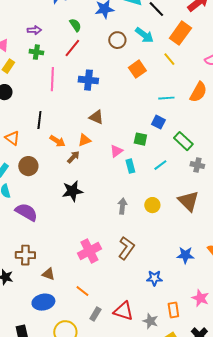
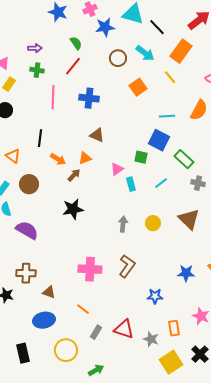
blue square: (158, 122) -> (159, 140), size x1.5
pink cross: (89, 251) -> (90, 269), turned 30

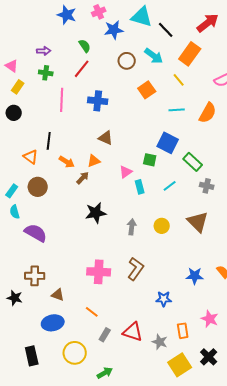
cyan line: (167, 116) -> (177, 110), moved
orange triangle: (13, 156) -> (31, 157), moved
black star: (73, 209) -> (96, 213), moved

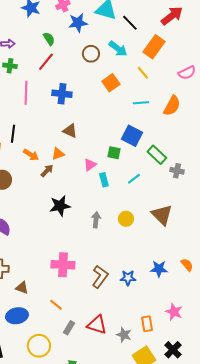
gray cross: (207, 186) -> (177, 171), moved
brown L-shape: (136, 269) -> (100, 277), moved
blue star: (164, 299) -> (128, 278), moved

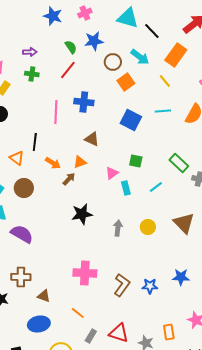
blue star: (78, 23) -> (94, 41), moved
orange square: (111, 83) -> (126, 82), moved
pink line: (26, 93) -> (56, 112), moved
blue square: (132, 136) -> (131, 120), moved

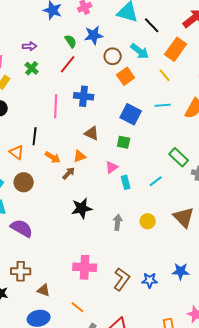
green cross: (32, 74) -> (32, 68), turned 32
green square: (136, 161) -> (124, 142), moved

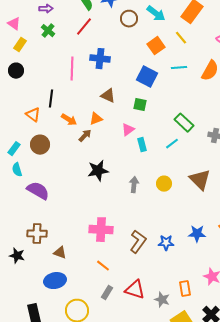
orange square: (126, 76) -> (156, 46), moved
green rectangle: (179, 157) -> (184, 123), moved
orange line: (78, 307) -> (103, 266), moved

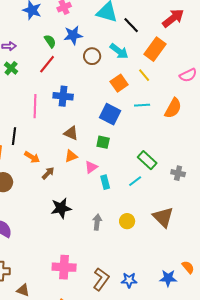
orange triangle: (96, 119) -> (71, 156), moved
blue star: (197, 234) -> (168, 278), moved

